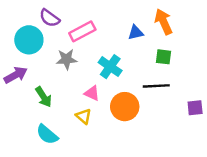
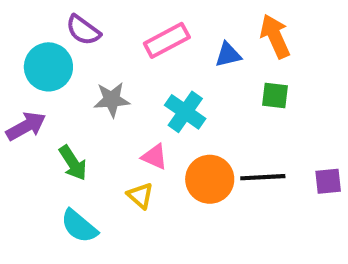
pink rectangle: (82, 31) -> (167, 40), moved
black line: (156, 86) -> (263, 177), moved

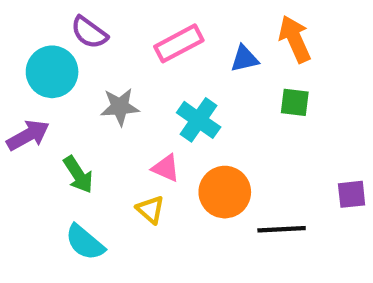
black line: (263, 177) -> (282, 229), moved

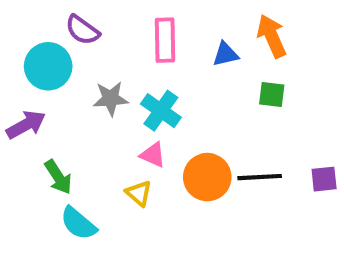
pink rectangle: (179, 43) -> (165, 40), turned -63
cyan cross: (199, 120) -> (161, 111), moved
green arrow: (78, 175) -> (58, 177), moved
black line: (282, 229) -> (260, 177), moved

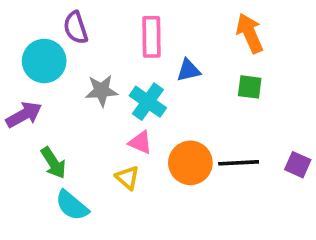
purple semicircle: (82, 30) -> (76, 28), turned 36
blue triangle: (225, 54) -> (189, 70), moved
purple square: (324, 179) -> (298, 165), turned 30

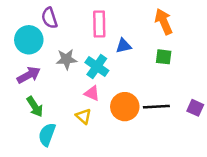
purple arrow: (24, 115) -> (29, 75), moved
cyan semicircle: (72, 205) -> (47, 135), turned 70

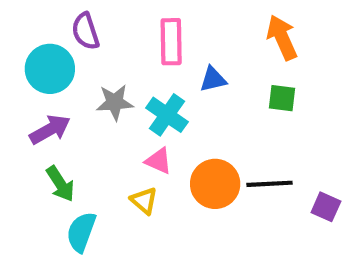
purple square: (195, 108) -> (326, 207), moved

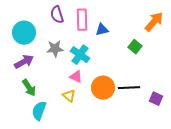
purple semicircle: (85, 31) -> (57, 15), moved
orange arrow: (282, 37) -> (154, 22), moved, turned 65
blue triangle: (213, 79) -> (102, 30), moved
green square: (282, 98) -> (135, 47), turned 32

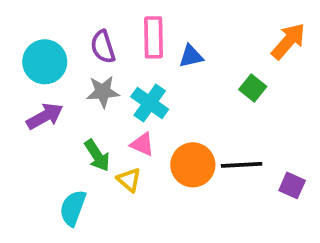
purple semicircle: (57, 15) -> (103, 47), moved
green arrow: (29, 88) -> (97, 155), moved

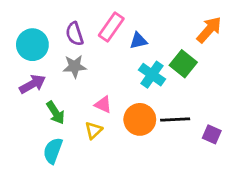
pink rectangle: (153, 37) -> (111, 27), turned 36
green square: (253, 88) -> (183, 64), size x1.4
cyan cross: (150, 103) -> (152, 75), moved
green arrow: (97, 155) -> (56, 113), moved
yellow triangle: (129, 180) -> (94, 130), turned 36

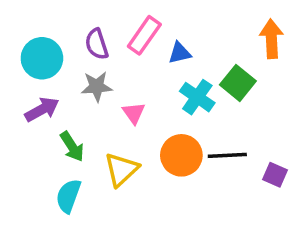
orange arrow: (209, 30) -> (271, 39), turned -44
pink triangle: (103, 104) -> (134, 113), moved, turned 30
yellow triangle: (94, 130) -> (121, 169), size x1.5

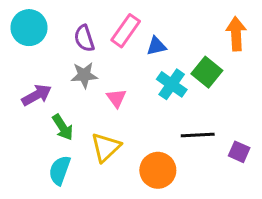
cyan circle: (42, 58) -> (29, 28), moved
orange circle: (181, 155) -> (158, 170), moved

